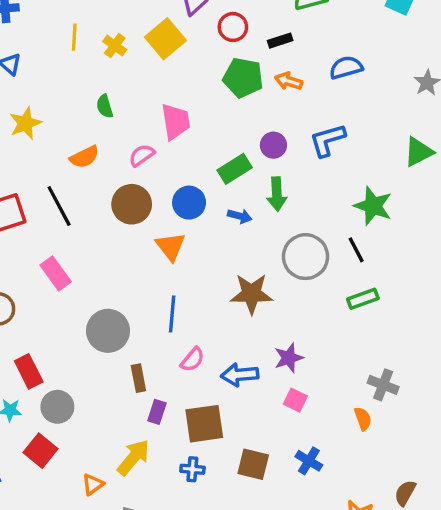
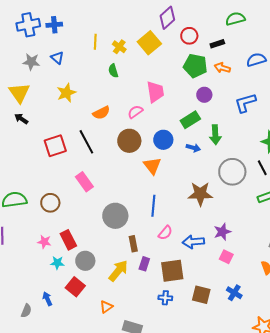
green semicircle: (105, 106) -> (113, 71), moved
purple circle: (273, 145) -> (204, 95), moved
yellow arrow: (133, 457) -> (118, 271), moved

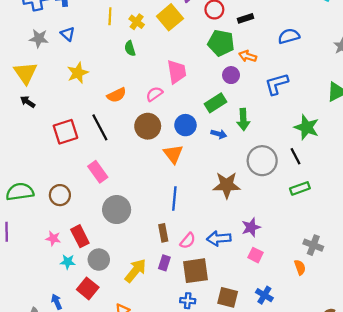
orange arrow: (222, 68) -> (248, 56), moved
gray circle: (115, 216) -> (117, 210), moved
pink semicircle: (165, 233) -> (188, 241), moved
brown rectangle: (133, 244) -> (163, 233), moved

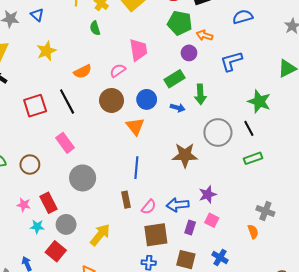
purple rectangle: (164, 263) -> (190, 228), moved

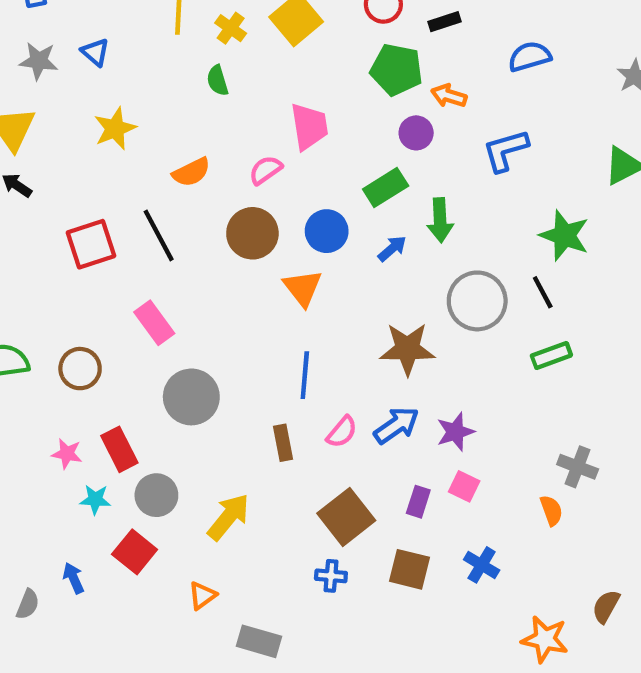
blue arrow: (178, 108) -> (392, 249), turned -56
blue arrow: (178, 205) -> (396, 425), moved, turned 150
pink semicircle: (149, 207) -> (342, 432), moved
brown square: (156, 235) -> (346, 517), turned -30

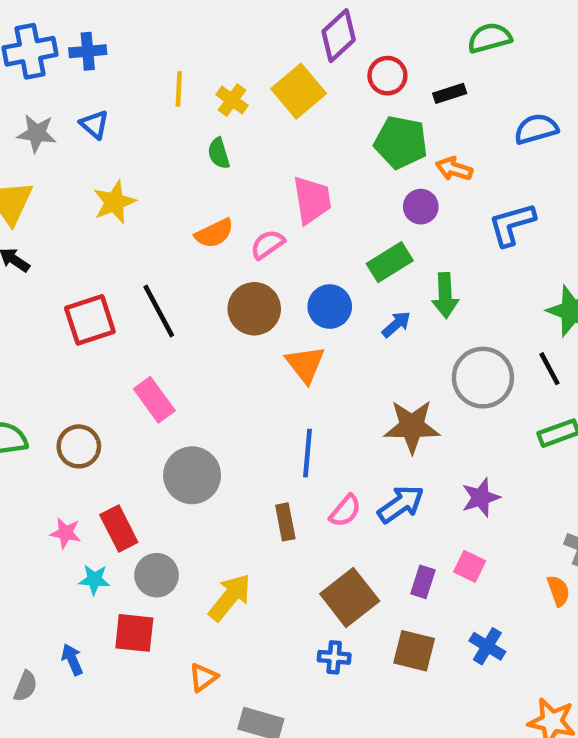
orange semicircle: (191, 172) -> (214, 233), moved
purple star: (455, 432) -> (481, 497), moved
red square: (135, 552) -> (134, 633), turned -33

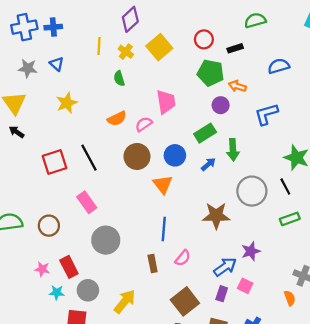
purple diamond: (339, 36) -> (130, 19), moved
blue arrow: (401, 504) -> (225, 267), moved

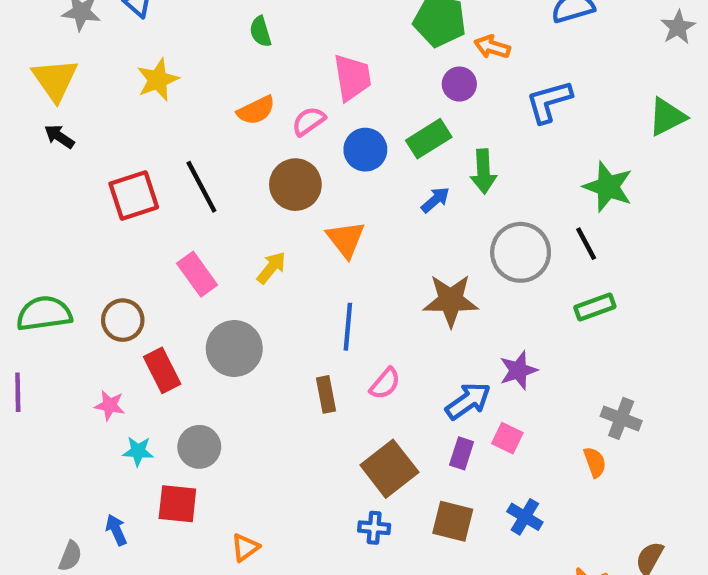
blue circle: (175, 155) -> (365, 150), moved
red rectangle: (69, 267) -> (162, 370), moved
yellow arrow: (125, 301) -> (271, 268), moved, size x0.7

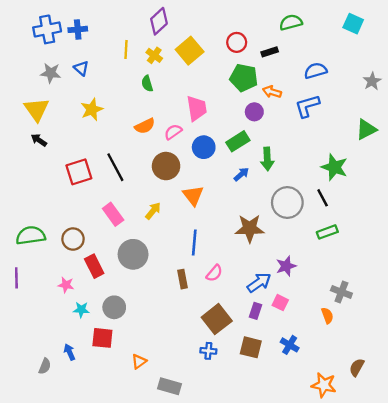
blue L-shape: (549, 102) -> (307, 106), moved

